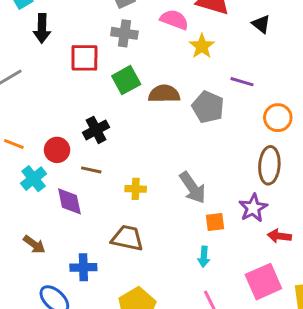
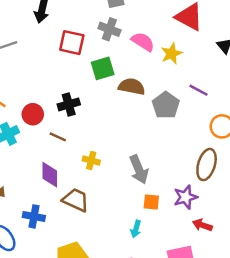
pink semicircle: (174, 20) -> (143, 42), moved
purple diamond: (69, 201) -> (50, 175), moved

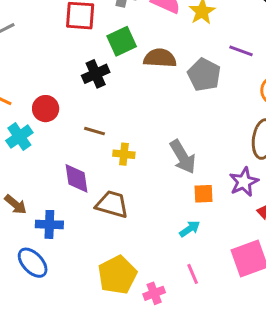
black cross: (69, 104) -> (96, 74), moved
brown line: (58, 137) -> (95, 131), moved
blue cross: (34, 216) -> (49, 224), moved
cyan arrow: (136, 229) -> (190, 229), turned -133

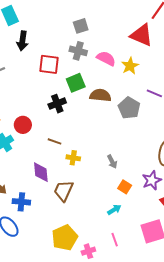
gray arrow: (183, 157) -> (112, 162), size x0.6
orange square: (204, 194) -> (125, 187), turned 32
brown trapezoid: (112, 204) -> (64, 191), turned -85

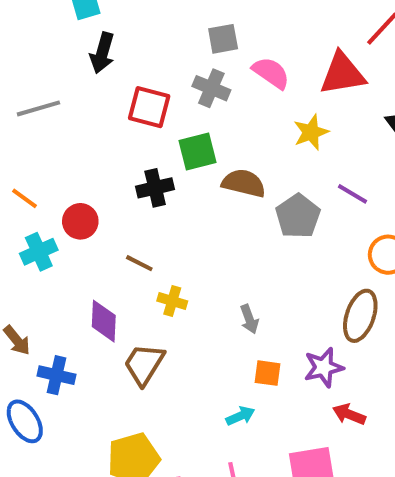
red triangle: (142, 35) -> (343, 74), turned -40
pink semicircle: (106, 58) -> (271, 73), moved
orange square: (125, 187) -> (268, 373), turned -32

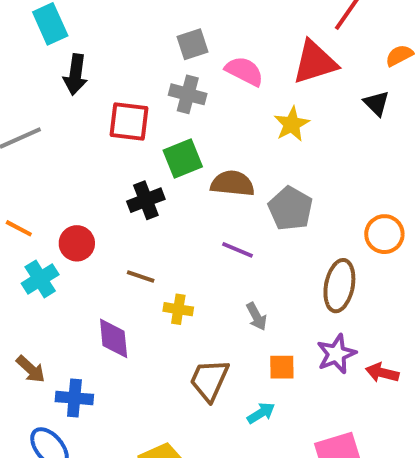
purple line: (353, 194) -> (237, 250), moved
brown ellipse: (360, 316) -> (339, 286), moved
brown trapezoid: (144, 364) -> (209, 380), moved
red arrow: (349, 414) -> (382, 373), moved

